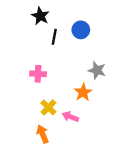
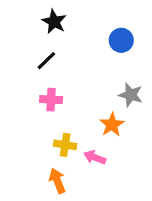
blue circle: (81, 30) -> (121, 40), moved
black line: (54, 37) -> (46, 61), moved, turned 35
yellow cross: (48, 107) -> (65, 145), turned -35

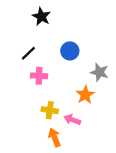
blue circle: (121, 40) -> (70, 51), moved
black line: (46, 61) -> (28, 53), moved
orange arrow: (57, 181) -> (54, 137), moved

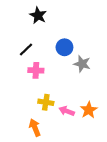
gray star: (99, 72) -> (82, 64), moved
orange star: (85, 95) -> (89, 110), moved
orange arrow: (54, 137) -> (35, 128), moved

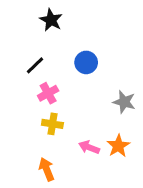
gray star: (82, 64) -> (124, 102), moved
pink cross: (36, 70) -> (48, 93), turned -32
yellow cross: (46, 102) -> (52, 124), moved

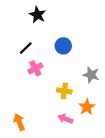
yellow cross: (52, 124) -> (64, 91), moved
pink arrow: (89, 147) -> (65, 119), moved
orange arrow: (47, 169) -> (19, 122), moved

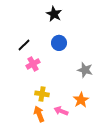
black star: (37, 15) -> (54, 14), moved
yellow cross: (64, 91) -> (42, 94), moved
orange arrow: (19, 122) -> (39, 114), moved

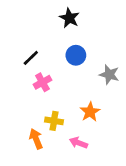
gray star: (85, 70) -> (109, 75), moved
orange star: (81, 100) -> (90, 112), moved
orange arrow: (39, 114) -> (36, 139), moved

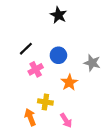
blue circle: (76, 55) -> (58, 55), moved
orange star: (90, 112) -> (69, 82), moved
pink arrow: (78, 143) -> (66, 120), turned -144

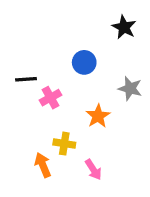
black star: (58, 15) -> (124, 27), moved
black line: (26, 49) -> (26, 79), moved, turned 40
blue circle: (58, 55) -> (84, 62), moved

